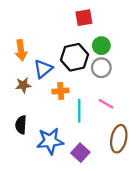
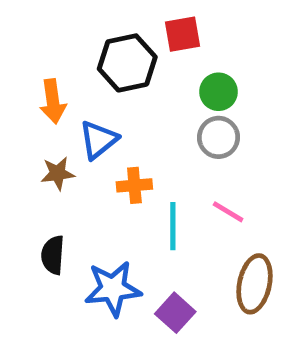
black hexagon: (75, 57) -> (127, 63), moved

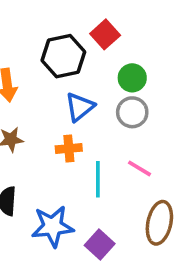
red square: (182, 34) -> (105, 34), turned -32
blue triangle: (98, 140) -> (80, 107), moved

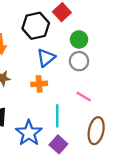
cyan line: (98, 179) -> (57, 116), moved
blue star: (53, 226) -> (29, 133), turned -30

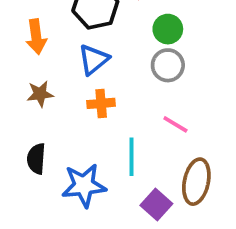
blue triangle: (46, 58) -> (93, 60), moved
blue star: (29, 133) -> (84, 185), turned 30
purple square: (58, 144) -> (156, 204), moved

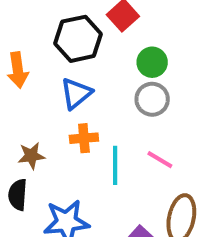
brown star: (40, 94) -> (31, 156), moved
cyan line: (132, 157) -> (115, 165), moved

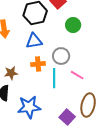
blue triangle: (76, 93) -> (34, 41), turned 30
gray circle: (152, 99) -> (61, 56), moved

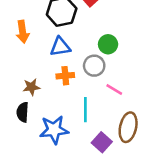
green circle: (73, 25) -> (108, 44), moved
cyan line: (54, 78) -> (85, 110), moved

